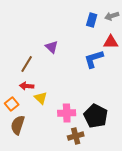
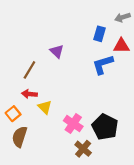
blue rectangle: (92, 20) -> (100, 34), moved
pink cross: (67, 113) -> (73, 124), turned 36
brown cross: (76, 136) -> (83, 149), turned -35

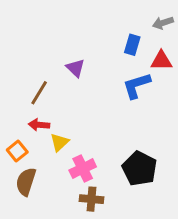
yellow triangle: (45, 107) -> (59, 142), turned 32
pink cross: (73, 124) -> (83, 168), moved, turned 30
brown cross: (83, 149) -> (91, 199), moved, turned -35

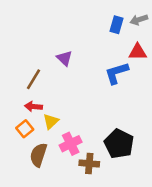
blue rectangle: (132, 45) -> (117, 25), moved
orange square: (17, 151) -> (25, 129), moved
brown semicircle: (26, 182) -> (38, 155), moved
brown cross: (91, 199) -> (89, 164), moved

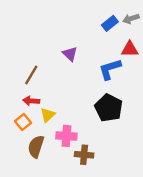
blue rectangle: (117, 25) -> (110, 23), turned 35
purple triangle: (64, 58) -> (70, 54), moved
pink cross: (71, 144) -> (66, 136), turned 30
black pentagon: (119, 144) -> (109, 108), moved

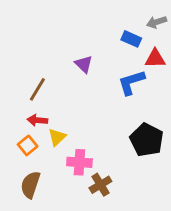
blue rectangle: (110, 23) -> (131, 39), moved, turned 63
black pentagon: (109, 108) -> (147, 140), moved
brown semicircle: (36, 147) -> (30, 185), moved
brown cross: (84, 155) -> (100, 185), turned -36

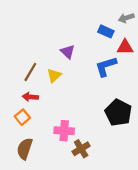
yellow triangle: (57, 137) -> (54, 75), moved

